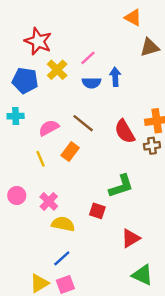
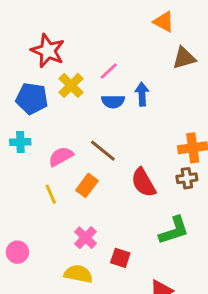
red semicircle: (125, 131) -> (143, 183), moved
green L-shape: (121, 186) -> (174, 230), moved
pink circle: (17, 196) -> (17, 252), moved
pink cross: (49, 201) -> (85, 238), moved

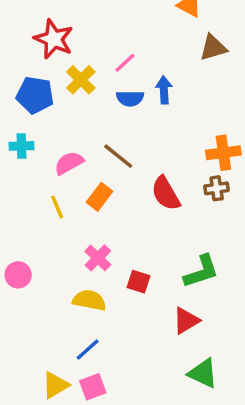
green L-shape: (174, 230) -> (201, 271), moved

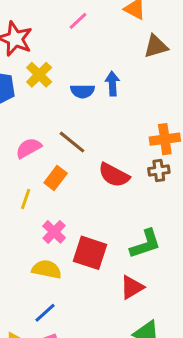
pink line: (125, 63) -> (78, 21), moved
red semicircle: (166, 193) -> (114, 175), turned -32
yellow line: (57, 207) -> (26, 199), moved, turned 42
red square: (139, 282) -> (90, 253), size x1.6

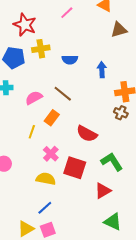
yellow cross: (39, 75) -> (41, 49), turned 36
blue arrow: (112, 84) -> (102, 70), moved
brown cross: (159, 171) -> (121, 113), turned 32
red semicircle: (114, 175) -> (87, 134), moved
green L-shape: (145, 244) -> (112, 162), turned -105

